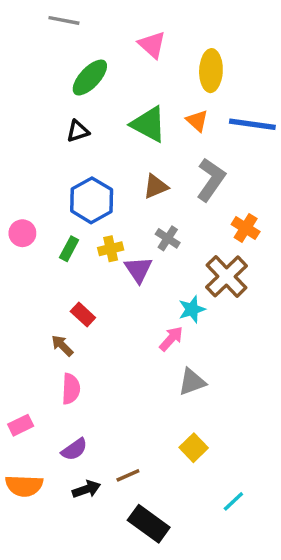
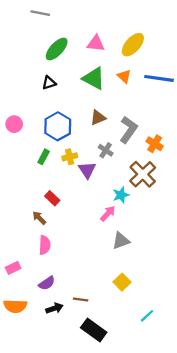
pink triangle: (152, 45) -> (96, 44), moved, turned -36
yellow ellipse: (211, 71) -> (133, 45), turned 40
gray L-shape: (211, 180) -> (129, 130), moved
pink circle: (22, 233) -> (14, 124), moved
brown line: (128, 475) -> (81, 300), turned 32

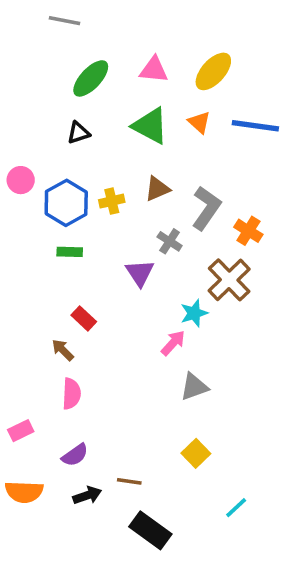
pink circle: (14, 124) -> (21, 180), moved
blue hexagon: (58, 126) -> (66, 203), moved
green rectangle: (44, 157) -> (70, 252), turned 64
yellow cross: (70, 157) -> (112, 201), moved

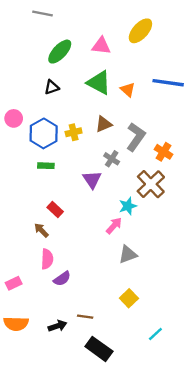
yellow ellipse: (213, 71) -> (140, 31), moved
orange triangle: (199, 122) -> (128, 90), moved
purple semicircle: (75, 455) -> (62, 279), moved

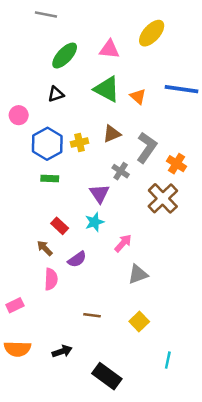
pink circle: (14, 118) -> (19, 115), moved
cyan star: (128, 206) -> (94, 222), moved
purple semicircle: (62, 279) -> (77, 259), moved
brown line: (85, 317) -> (92, 315), moved
cyan line: (155, 334) -> (168, 360), turned -35

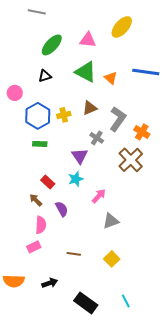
purple semicircle: (77, 259) -> (62, 209), turned -84
pink rectangle: (15, 305) -> (34, 247), moved
cyan line: (168, 360) -> (126, 301), moved, turned -40

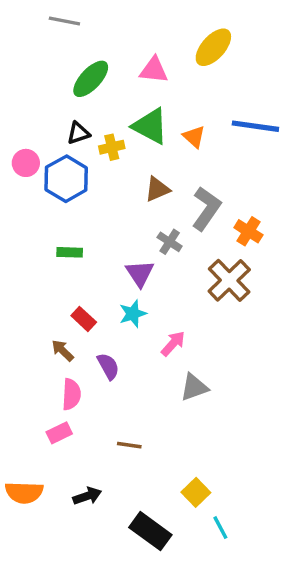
yellow cross: (64, 115) -> (112, 147), moved
blue hexagon: (38, 116) -> (66, 179), moved
yellow square: (112, 259) -> (196, 492), moved

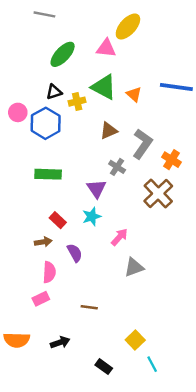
yellow ellipse: (213, 47) -> (128, 26), moved
green rectangle: (70, 252) -> (48, 174), size x1.5
brown arrow: (63, 350) -> (43, 242), turned 126
black rectangle: (150, 531) -> (104, 367), size x0.6

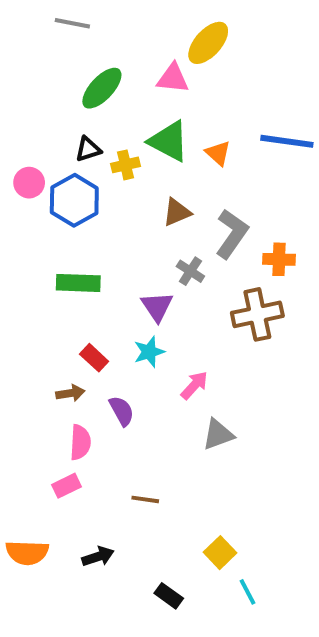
orange cross: (171, 160) -> (279, 259), turned -30
brown cross: (158, 194) -> (257, 314), turned 32

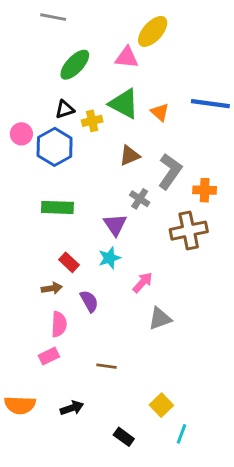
cyan line: (248, 592) -> (182, 434), turned 48

